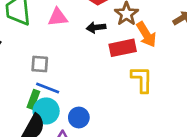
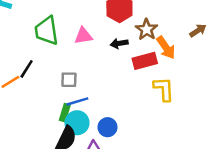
blue line: (48, 88) -> (77, 101), turned -35

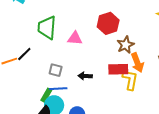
black arrow: (119, 43) -> (85, 76), moved
yellow L-shape: (164, 89) -> (130, 80), moved

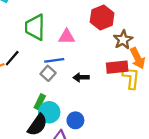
gray square: (56, 70) -> (48, 73), turned 32
blue line: (58, 89) -> (54, 60), moved

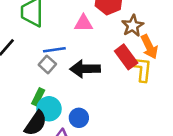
pink triangle: (67, 37) -> (83, 23), moved
red rectangle: (117, 67) -> (126, 57), turned 60
black arrow: (81, 77) -> (85, 69), size x1.6

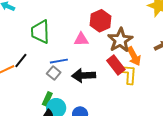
brown star: (133, 26) -> (120, 40), size x1.4

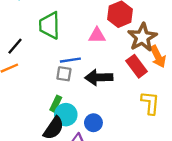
black line: (21, 60) -> (15, 46), moved
gray square: (54, 73) -> (64, 74), turned -32
yellow L-shape: (129, 74) -> (150, 103), moved

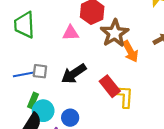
blue line: (70, 60) -> (23, 75), moved
red rectangle: (137, 66) -> (110, 86), moved
black arrow: (99, 77) -> (74, 74), turned -30

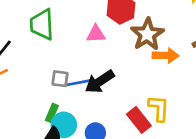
orange arrow: (130, 51) -> (166, 55), turned -60
blue line: (23, 75) -> (78, 83), moved
red rectangle: (110, 86) -> (139, 120), moved

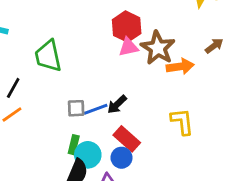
pink triangle: (96, 34) -> (129, 47), moved
black arrow: (100, 82) -> (117, 104), size x0.7
red rectangle: (139, 120) -> (127, 139), moved

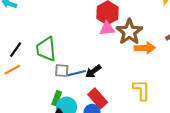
green trapezoid: (48, 56) -> (46, 49), moved

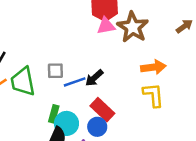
orange arrow: (145, 48) -> (153, 67), moved
green trapezoid: (46, 49) -> (23, 82), moved
gray square: (62, 71) -> (55, 71), moved

